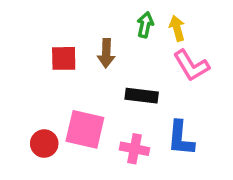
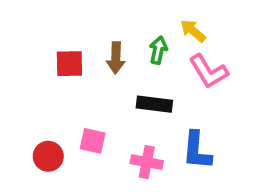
green arrow: (145, 25) -> (158, 50), moved
yellow arrow: (177, 28) -> (193, 31), turned -35
pink square: (85, 129) -> (93, 141), size x0.6

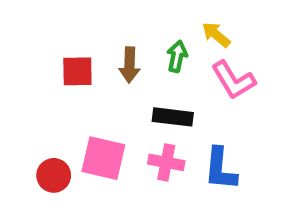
pink square: (93, 141) -> (103, 158), size x1.5
pink cross: (147, 162) -> (166, 162), moved

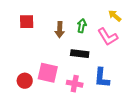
yellow arrow: (216, 35) -> (115, 16), moved
red square: (77, 71) -> (27, 22), moved
pink cross: (166, 162) -> (75, 84), moved

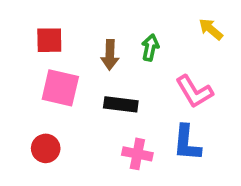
pink L-shape: (108, 37) -> (194, 92), moved
black rectangle: (80, 54) -> (121, 104), moved
pink square: (48, 73) -> (60, 88), moved

